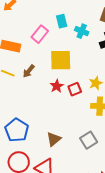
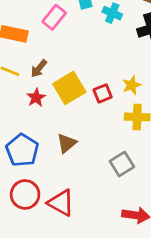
yellow square: (61, 60) -> (69, 88), moved, turned -30
red star: (57, 86) -> (36, 98), moved
brown triangle: (54, 139) -> (67, 143), moved

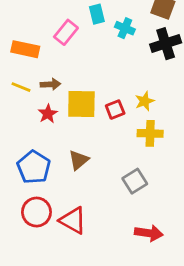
brown arrow: (39, 69) -> (51, 84), turned -132
yellow square: (69, 88) -> (81, 104), turned 32

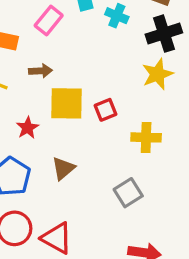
brown arrow: (51, 84) -> (41, 71), moved
yellow star: (145, 101) -> (157, 74), moved, size x1.4
red star: (48, 114) -> (28, 128), moved

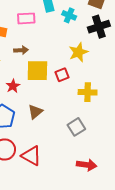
pink rectangle: (49, 21) -> (26, 18), turned 48
yellow star: (157, 74) -> (78, 52), moved

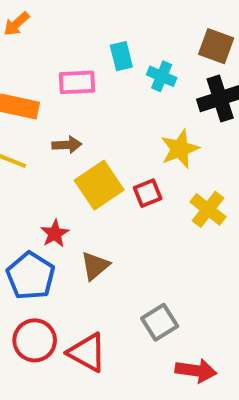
yellow square: (37, 71) -> (99, 185), turned -35
red star: (13, 86) -> (55, 234), moved
yellow cross: (88, 92) -> (208, 209), moved, turned 36
gray square: (76, 127) -> (160, 322), moved

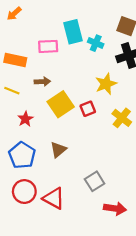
cyan rectangle: (121, 56) -> (73, 32), size x1.5
red star: (55, 234) -> (25, 119), moved

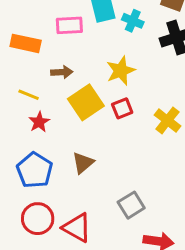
yellow star: (106, 84) -> (121, 71), moved
yellow line: (12, 91) -> (29, 95), moved

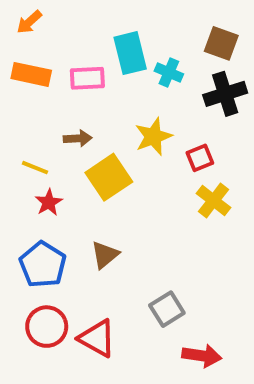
orange rectangle: (26, 43) -> (31, 74), moved
red square: (122, 108) -> (200, 158), moved

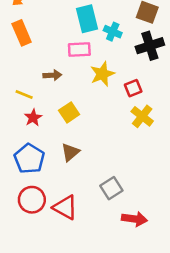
orange rectangle: (31, 74) -> (22, 33), turned 55
pink rectangle: (87, 78) -> (79, 50), moved
yellow square: (109, 177) -> (69, 112), moved, size x0.7

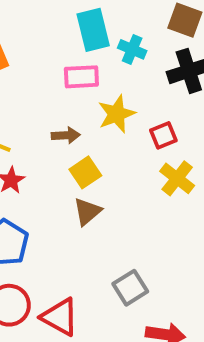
brown arrow: (52, 75) -> (66, 135), moved
yellow square: (69, 112) -> (85, 172), moved
brown triangle: (70, 152) -> (87, 211), moved

